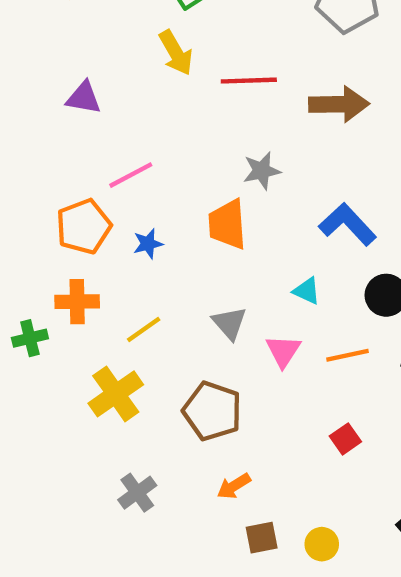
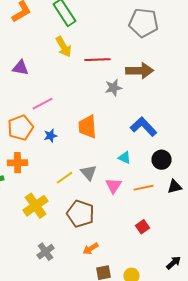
gray star: (262, 171) -> (114, 88), moved
yellow line: (144, 330) -> (65, 178), moved

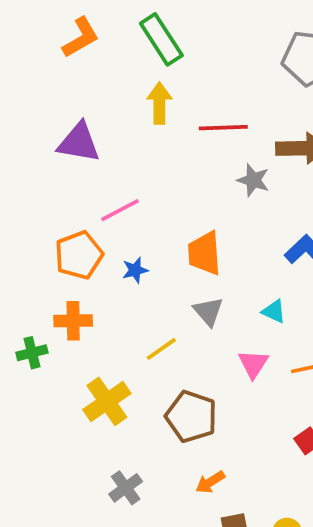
yellow arrow: (64, 47) -> (159, 103), turned -150
purple triangle: (21, 68) -> (79, 143), size x1.4
gray star: (114, 88) -> (253, 180), turned 30
gray triangle: (89, 173) -> (208, 311), moved

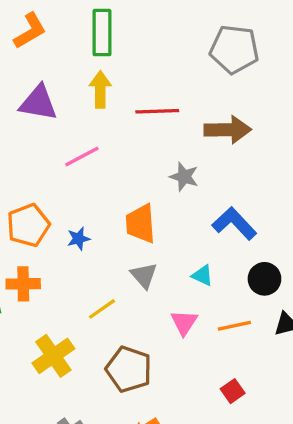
green rectangle: (161, 39) -> (102, 33), turned 33
purple triangle: (79, 143) -> (38, 103), moved
gray star: (253, 180) -> (184, 177), moved
pink line: (120, 210) -> (82, 157), moved

